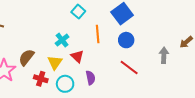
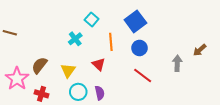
cyan cross: (62, 40) -> (75, 39), moved
red triangle: (77, 56) -> (99, 64), moved
purple semicircle: (91, 78) -> (100, 93), moved
red cross: (41, 79) -> (41, 94), moved

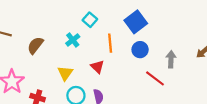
gray arrow: (177, 63) -> (171, 59), moved
brown semicircle: (39, 65) -> (35, 45), moved
red line: (143, 76) -> (155, 78), moved

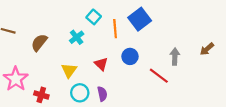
orange line: (110, 43) -> (115, 29), moved
blue circle: (140, 50) -> (130, 56), moved

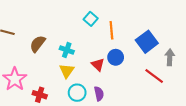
blue square: (140, 19) -> (147, 42), moved
cyan cross: (77, 37) -> (67, 50), moved, turned -32
blue circle: (130, 56) -> (116, 57), moved

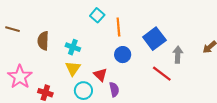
brown semicircle: (38, 44) -> (43, 41), turned -36
red triangle: (98, 65) -> (100, 75), moved
purple semicircle: (99, 94) -> (114, 90), moved

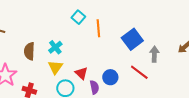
brown semicircle: (43, 41) -> (29, 51), moved
cyan cross: (73, 47) -> (55, 47), turned 32
blue circle: (123, 55) -> (110, 77), moved

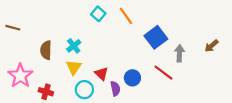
orange line: (98, 28) -> (126, 16), moved, turned -30

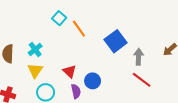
orange line: (126, 16) -> (79, 29), moved
red line: (163, 73) -> (142, 80), moved
red triangle: (101, 74) -> (70, 71), moved

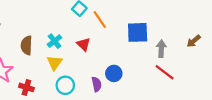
blue square: (116, 41) -> (138, 32), turned 35
red triangle: (70, 71) -> (84, 44), moved

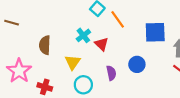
cyan cross: (54, 41) -> (83, 35), moved
blue circle: (114, 73) -> (137, 64), moved
purple semicircle: (97, 84) -> (111, 73), moved

